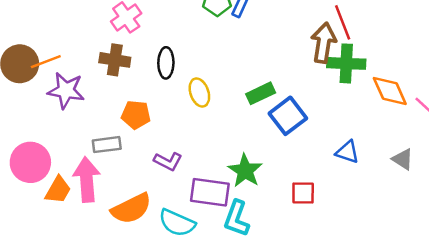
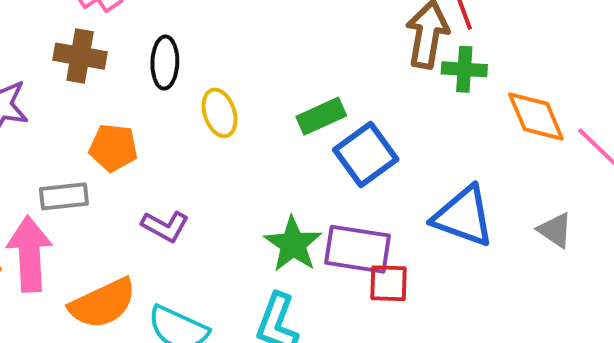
green cross: (346, 63) -> (464, 69), size x0.7
blue triangle: (347, 152) -> (463, 216), size x1.6
purple rectangle: (210, 192) -> (358, 249), moved

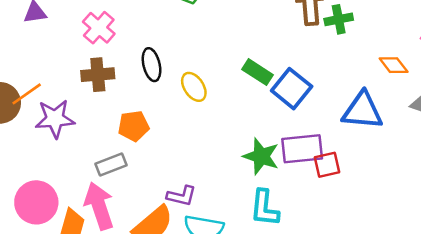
green rectangle: (321, 116) -> (258, 72), turned 72
orange diamond: (536, 116) -> (394, 65), moved, size x0.7
purple L-shape: (165, 226) -> (181, 196), moved

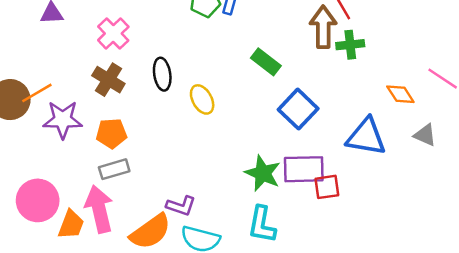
green rectangle: (258, 72) -> (266, 62), moved
brown cross: (98, 75) -> (108, 80), turned 32
orange pentagon: (134, 126) -> (111, 133), moved

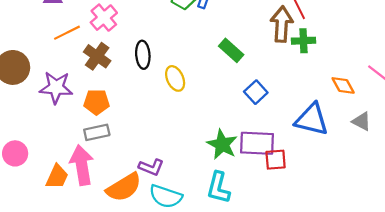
orange line: (37, 93) -> (67, 33), moved
blue square: (298, 109) -> (256, 92), size x0.7
pink circle: (38, 200) -> (15, 153), moved, size x0.7

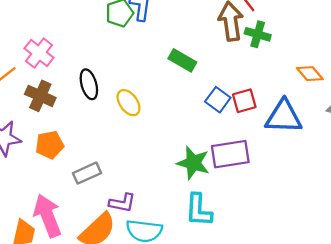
green cross: (303, 41) -> (258, 34), turned 30
gray rectangle: (97, 132) -> (87, 173), moved
red square: (276, 160) -> (244, 101), moved

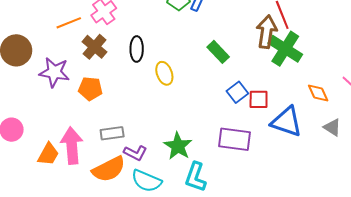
green cross: (258, 34) -> (285, 49), size x1.6
green star: (193, 163) -> (178, 146), moved
gray rectangle: (87, 173) -> (112, 133), moved

